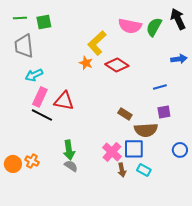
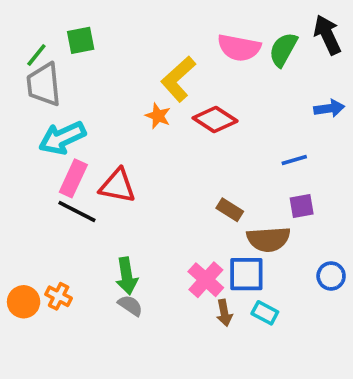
green line: (20, 18) -> (36, 55), moved, turned -48
cyan arrow: (34, 75) -> (62, 138), size x1.4

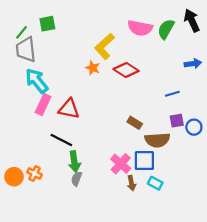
cyan arrow: (62, 138) -> (37, 81), turned 76
black line: (77, 212) -> (61, 140), moved
blue circle: (331, 276) -> (194, 127), moved
gray semicircle: (130, 305) -> (77, 179), turned -104

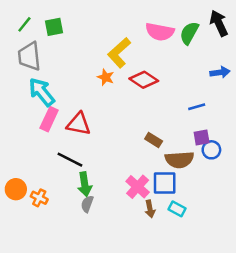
green line: (22, 32) -> (24, 24), moved
blue circle: (194, 127) -> (211, 150), moved
orange circle: (14, 177) -> (16, 189), moved

